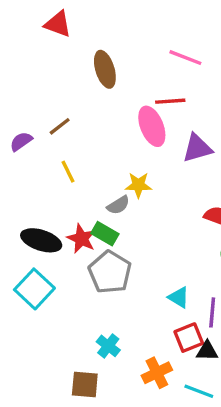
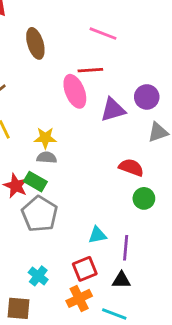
yellow star: (138, 185) -> (45, 138), moved
gray semicircle: (118, 205) -> (47, 158), turned -144
cyan triangle: (179, 297) -> (97, 235), turned -42
red square: (189, 338) -> (85, 269), moved

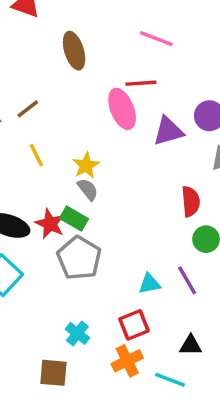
yellow star: (45, 138) -> (86, 165), turned -30
gray semicircle: (47, 158) -> (88, 189), turned 48
red semicircle: (131, 167) -> (191, 201), turned 65
purple line: (126, 248) -> (187, 280), moved, turned -35
black triangle: (121, 280) -> (191, 345), moved

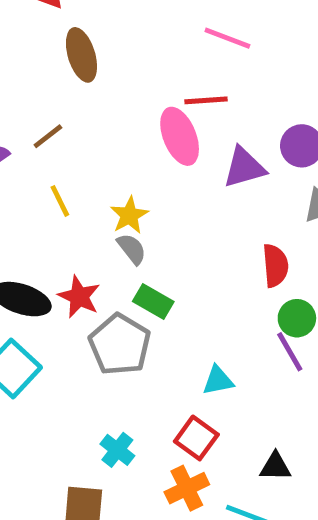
brown ellipse: (74, 51) -> (81, 55), moved
green rectangle: (74, 219) -> (153, 301), moved
purple line: (187, 280) -> (290, 352), moved
red square: (134, 325) -> (196, 438), turned -32

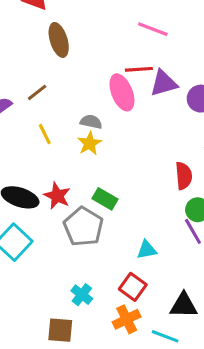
purple triangle: (244, 167) -> (164, 83), moved
gray semicircle: (132, 249) -> (91, 122), moved, turned -40
black triangle: (275, 467) -> (184, 305), size x1.4

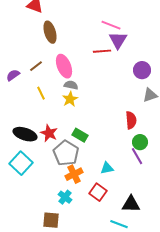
purple triangle: (164, 83) -> (118, 40), moved, turned -42
pink ellipse: (122, 92) -> (64, 66), moved
orange cross: (127, 319) -> (74, 174), moved

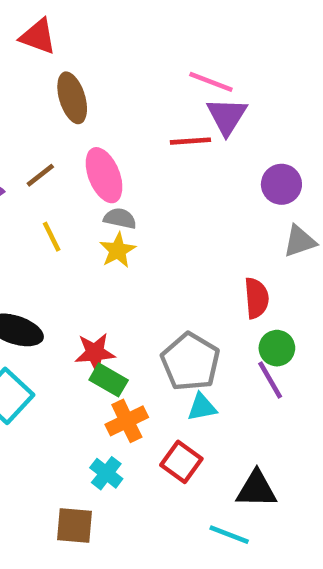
red star: (49, 133) -> (95, 353), moved, turned -30
green rectangle: (80, 135) -> (109, 380), moved
gray pentagon: (66, 153) -> (190, 362), moved

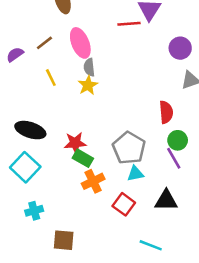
gray semicircle: (120, 218) -> (89, 67), turned -108
cyan cross: (106, 473) -> (34, 211), moved, turned 36
black triangle: (256, 489) -> (166, 200), moved

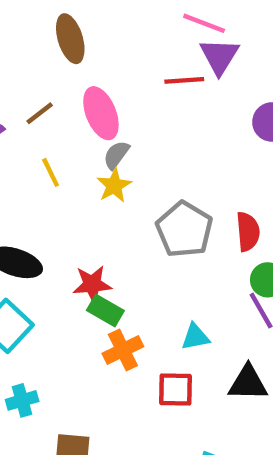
gray semicircle: (89, 67) -> (116, 155), turned 42
gray pentagon: (129, 148) -> (184, 229), moved
red square: (124, 204) -> (176, 389), turned -35

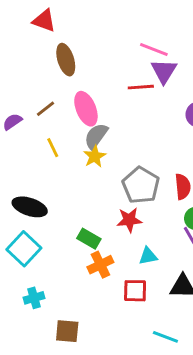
gray semicircle: (116, 155) -> (96, 136), size x1.4
red star: (92, 284) -> (129, 220), moved

